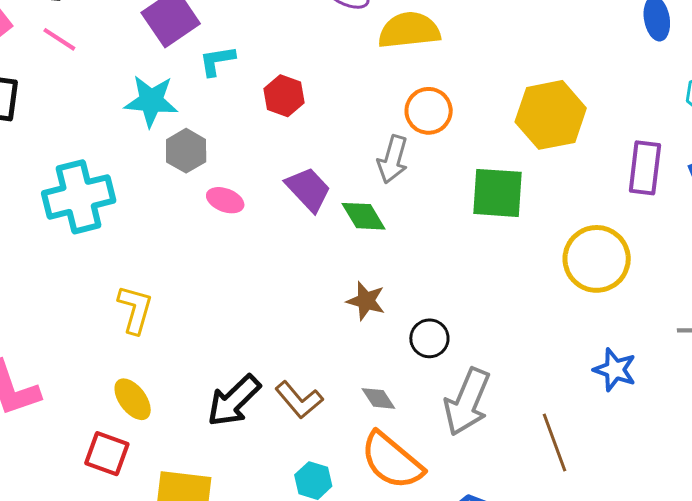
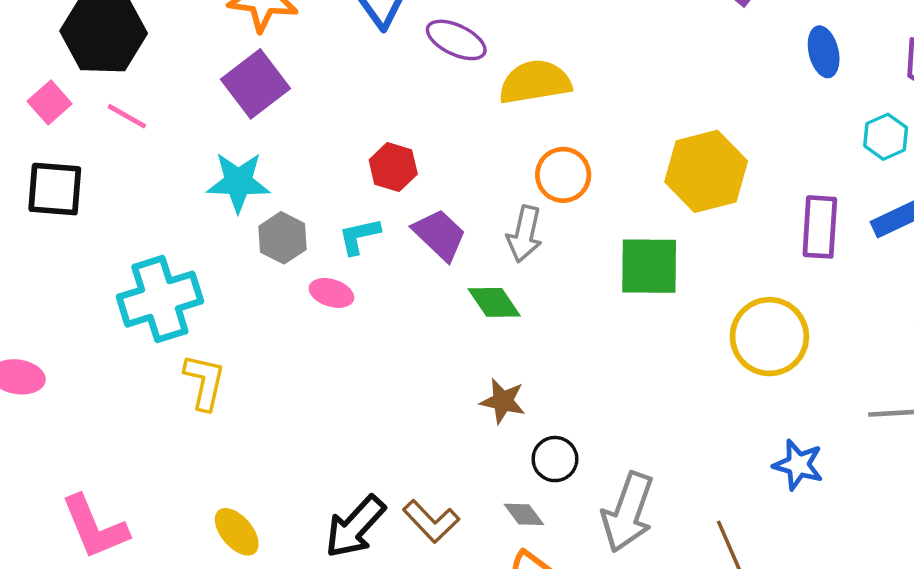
cyan L-shape: (217, 61) -> (359, 236), moved
purple trapezoid: (308, 189) -> (440, 235), moved
yellow L-shape: (135, 309) -> (205, 382), moved
black circle: (429, 338) -> (555, 459), moved

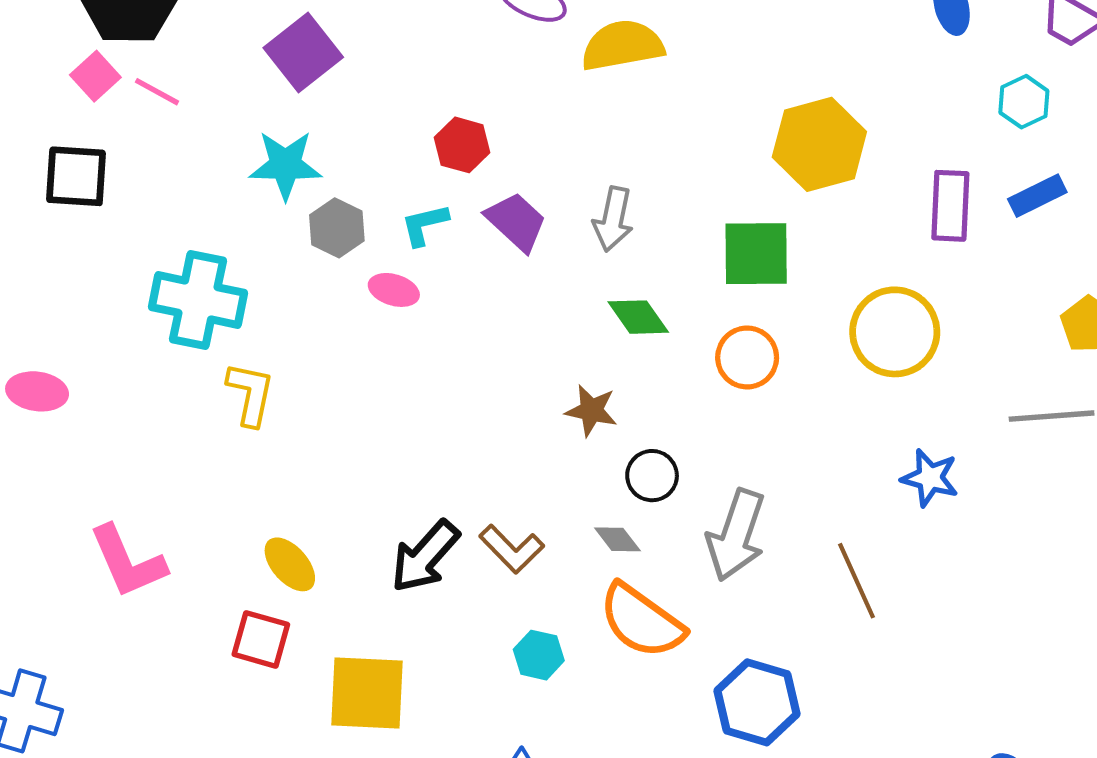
pink square: (50, 102) -> (95, 76), moved
orange circle: (563, 175) -> (747, 357), moved
cyan cross: (160, 299) -> (198, 300), turned 30
green diamond: (494, 302) -> (638, 317), moved

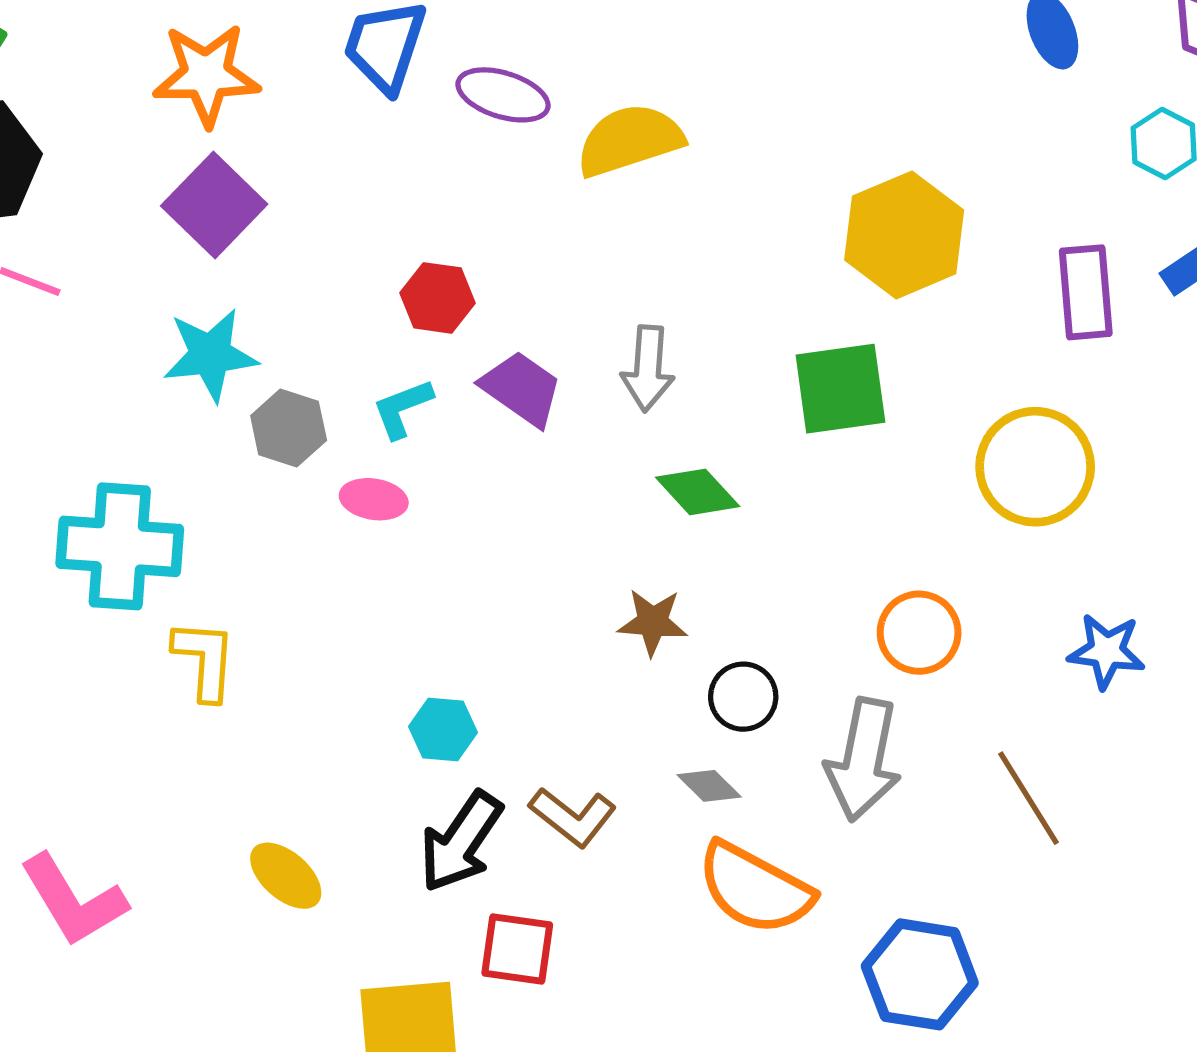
orange circle: (747, 357) -> (919, 633), moved
red square: (261, 639) -> (517, 949), moved
cyan hexagon: (539, 655) -> (443, 729), moved

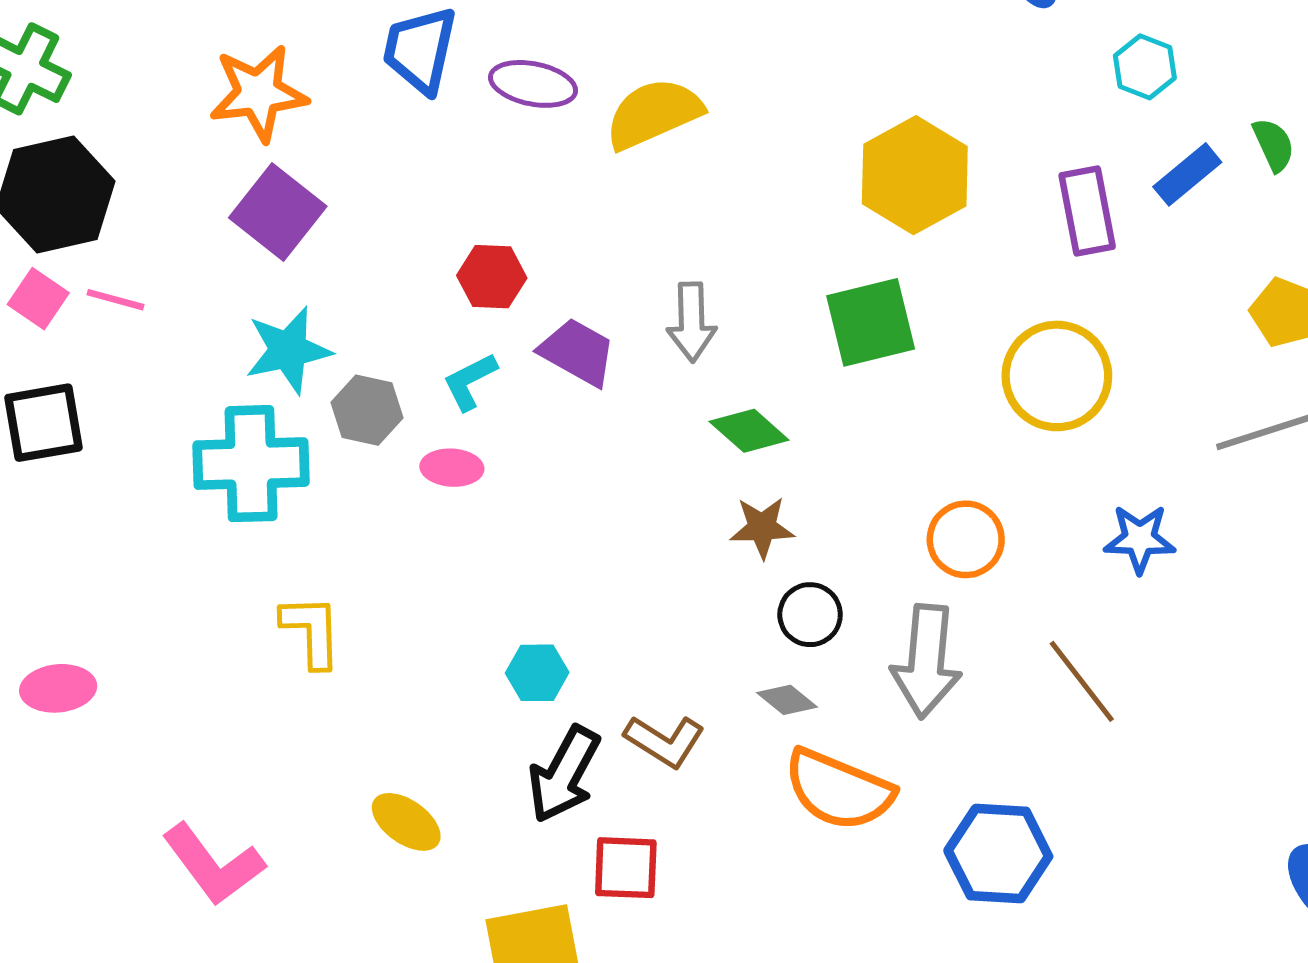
cyan cross: (120, 546) -> (251, 464), moved
brown star: (653, 622) -> (762, 527), moved

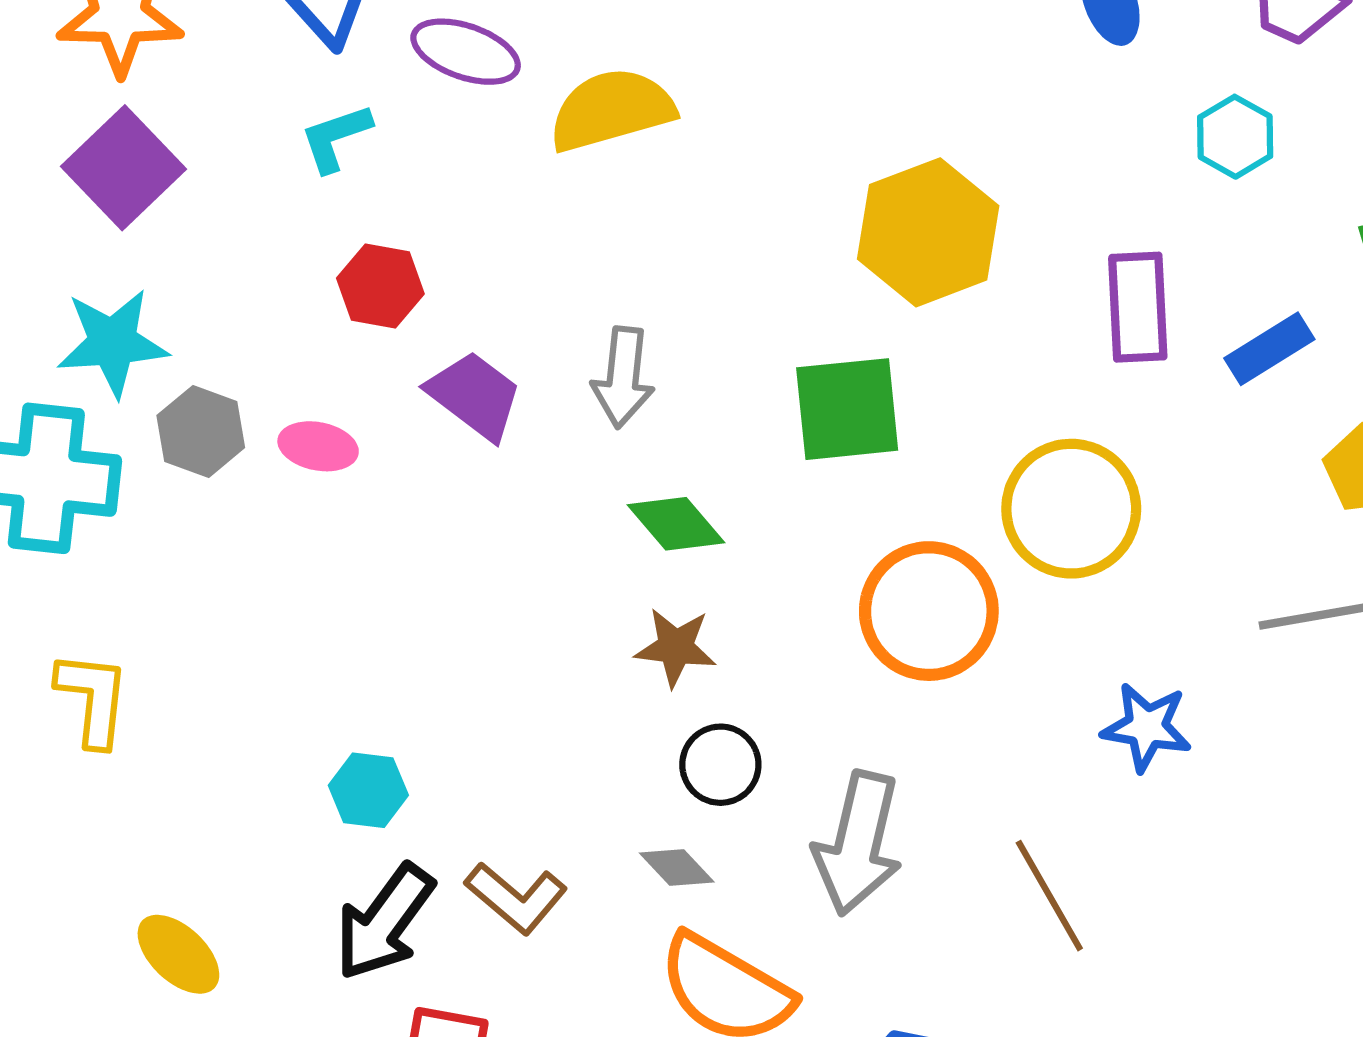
blue rectangle: (1187, 174) -> (1269, 349), moved
cyan L-shape: (470, 381) -> (336, 138), moved
pink ellipse: (452, 468) -> (318, 446), moved
orange circle: (966, 539) -> (929, 611), moved, size x1.4

